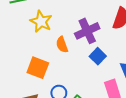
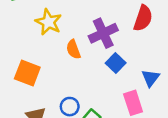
orange square: (38, 68) -> (27, 73), moved

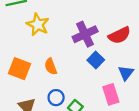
red semicircle: (143, 18) -> (119, 35), moved, turned 45
orange semicircle: (73, 49) -> (51, 66), moved

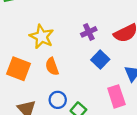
yellow star: (38, 25) -> (42, 37), moved
purple cross: (85, 34) -> (89, 32), size x0.6

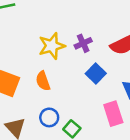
yellow star: (42, 37) -> (52, 46), moved, turned 30

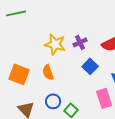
yellow star: (52, 46) -> (55, 44), turned 30

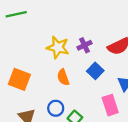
orange semicircle: (48, 72) -> (63, 77), moved

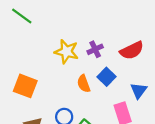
green line: (16, 14) -> (22, 16), turned 48
orange semicircle: (63, 77) -> (84, 84), moved

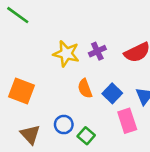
blue square: (107, 77) -> (112, 93), moved

